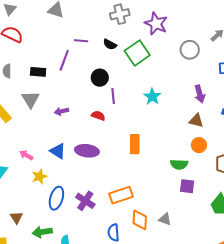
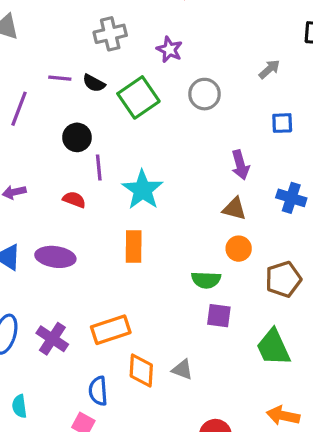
purple star: (156, 24) -> (169, 50), size x0.7
purple line: (81, 41) -> (60, 78), moved
gray circle: (190, 50) -> (204, 94), moved
cyan star: (152, 97) -> (143, 190), moved, size x1.4

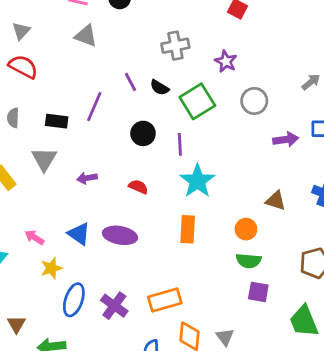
purple line: (60, 78) -> (130, 82), turned 54
purple arrow: (240, 165) -> (286, 140), moved, turned -85
purple line: (99, 167) -> (180, 144), moved
orange circle: (239, 249) -> (246, 229), moved
gray triangle: (182, 370) -> (225, 337), turned 30

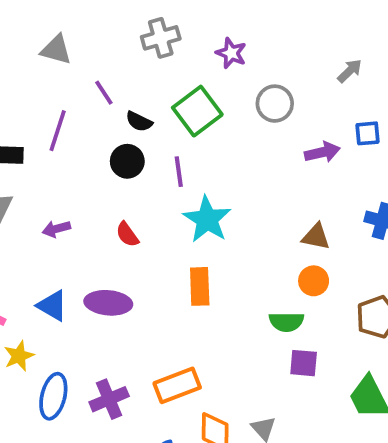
gray triangle: (86, 36) -> (56, 50), moved
black semicircle: (160, 87) -> (139, 121), moved
red semicircle: (138, 187) -> (127, 234), turned -144
orange circle: (246, 229) -> (314, 281), moved
purple cross: (114, 306) -> (109, 399), turned 36

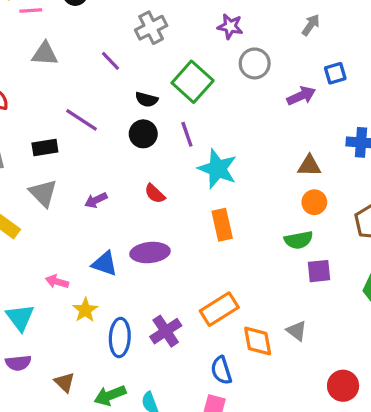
gray triangle: (56, 50) -> (45, 54), moved
purple star: (231, 53) -> (230, 26), moved
purple line: (104, 93) -> (110, 61), moved
purple line: (58, 131) -> (81, 120), turned -64

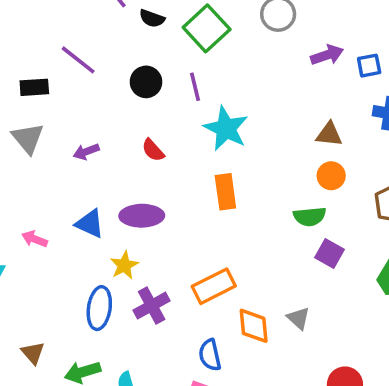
blue square: (335, 73) -> (369, 66), moved
black semicircle: (147, 99) -> (152, 18), moved
purple square: (319, 271) -> (330, 253), turned 30
yellow star: (85, 310) -> (124, 265), moved

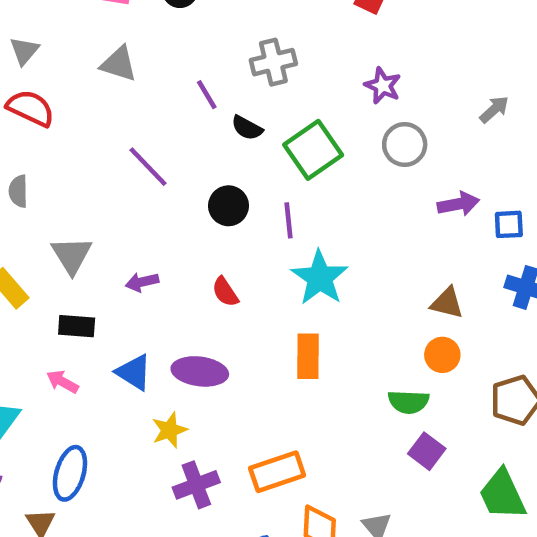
black rectangle: (34, 87) -> (77, 326), moved
blue ellipse: (99, 308) -> (70, 473), moved

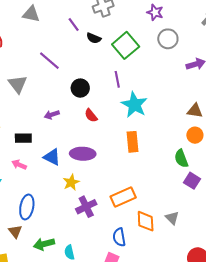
black circle: (228, 206) -> (80, 88), moved
gray triangle: (72, 255) -> (18, 84), moved
green semicircle: (409, 402) -> (181, 158), turned 72

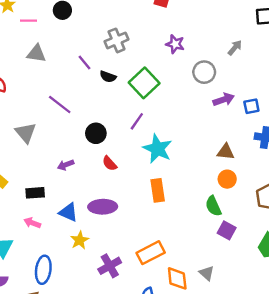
gray circle: (168, 39) -> (204, 72), moved
purple line: (117, 79) -> (137, 121), turned 49
yellow star: (71, 182) -> (80, 240), moved

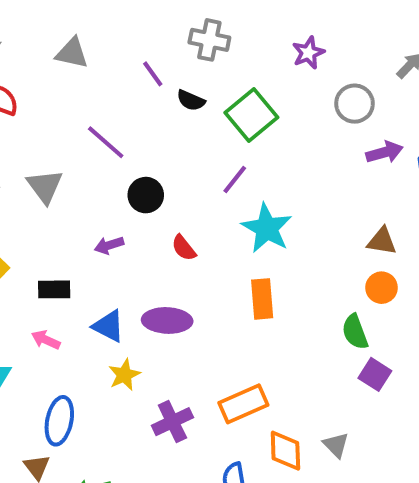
gray cross: (117, 40) -> (209, 40), turned 30
purple star: (175, 44) -> (308, 53), turned 30
black circle: (96, 133) -> (146, 195), moved

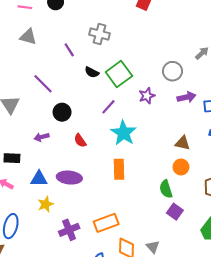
purple star: (308, 53) -> (147, 96), moved
black semicircle: (191, 100) -> (92, 72), moved
blue triangle: (108, 326) -> (39, 179), turned -30

